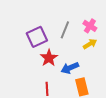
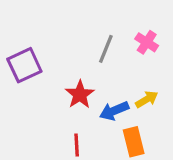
purple square: (37, 37) -> (24, 65), moved
yellow arrow: (90, 44) -> (147, 99), moved

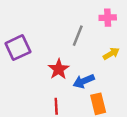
pink cross: (147, 42) -> (108, 18), moved, turned -35
yellow arrow: (147, 99) -> (111, 54), moved

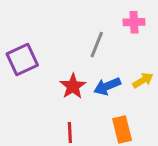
yellow arrow: (111, 54) -> (143, 80), moved
blue arrow: (84, 81) -> (107, 86), moved

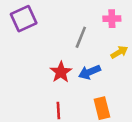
purple square: (22, 59) -> (24, 19), moved
yellow arrow: (143, 80) -> (119, 52), moved

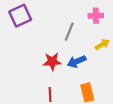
red star: (61, 72) -> (52, 61), turned 30

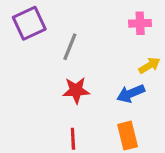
gray line: (69, 32) -> (70, 47), moved
blue arrow: (77, 61) -> (131, 93), moved

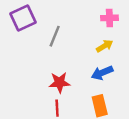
yellow arrow: (149, 65) -> (105, 46), moved
red star: (76, 90) -> (60, 83), moved

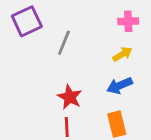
red star: (60, 83) -> (70, 97), turned 30

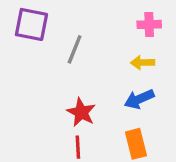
purple square: (27, 21) -> (31, 24), turned 36
yellow arrow: (122, 54) -> (143, 63), turned -150

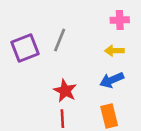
purple square: (31, 24) -> (25, 48), moved, turned -32

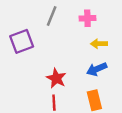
pink cross: (120, 20) -> (87, 18), moved
gray line: (60, 40) -> (52, 16), moved

